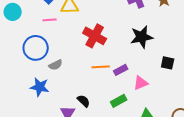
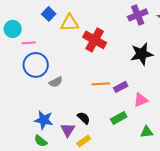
pink line: (50, 20) -> (29, 43), moved
red cross: (95, 36) -> (95, 40), moved
blue star: (40, 87) -> (44, 120), moved

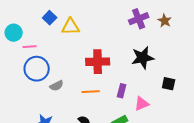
red cross: (95, 40) -> (98, 62), moved, turned -30
orange line: (101, 84) -> (91, 92), moved
purple rectangle: (121, 87) -> (122, 91), turned -48

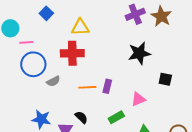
brown star: (165, 21) -> (161, 16), size x1.5
yellow triangle: (71, 27) -> (80, 27), moved
red cross: (98, 62) -> (72, 53), moved
purple rectangle: (122, 91) -> (107, 86), moved

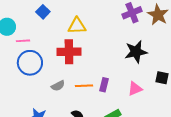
gray semicircle: (53, 81) -> (58, 86), moved
pink triangle: (138, 99) -> (135, 89), moved

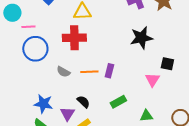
gray semicircle: (58, 86) -> (63, 72), turned 56
pink triangle: (135, 89) -> (152, 80), moved, turned -35

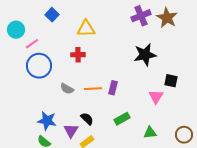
pink line: (28, 27) -> (32, 44), turned -32
red cross: (74, 38) -> (78, 55), size x0.6

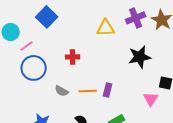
blue square: (52, 15) -> (47, 17), size x1.5
yellow triangle: (86, 29) -> (106, 28), moved

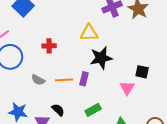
yellow triangle: (106, 28) -> (89, 33), moved
black star: (140, 57) -> (101, 58), moved

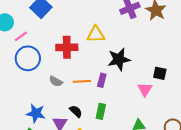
yellow triangle: (89, 33) -> (96, 34), moved
red cross: (49, 46) -> (67, 47), size x1.5
green rectangle: (93, 110) -> (101, 111), moved, turned -49

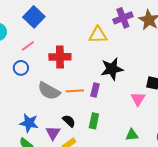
yellow triangle: (96, 34) -> (98, 35), moved
pink line: (21, 36) -> (28, 46), moved
blue circle: (28, 58) -> (21, 68), size x0.6
gray semicircle: (56, 81) -> (49, 91), size x1.6

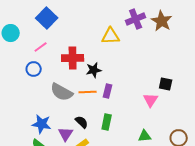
black star: (112, 69) -> (94, 70), moved, size x0.7

